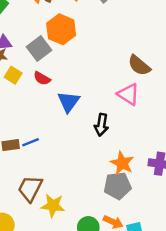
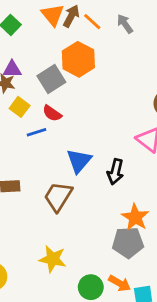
blue triangle: (69, 102) -> (79, 161), moved
blue line: (31, 142) -> (37, 132), moved
brown trapezoid: (30, 188) -> (58, 197), moved

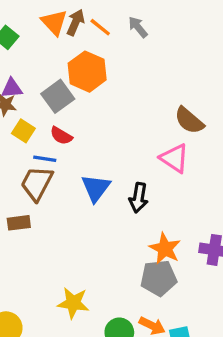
blue line: (37, 132) -> (45, 159), turned 30
brown trapezoid: (58, 197) -> (37, 183), moved

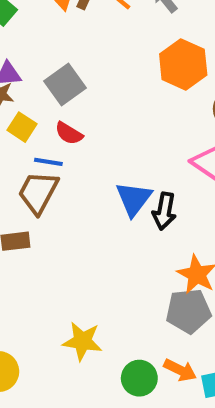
orange hexagon: (87, 72) -> (183, 64), moved
blue triangle: (96, 188) -> (134, 199), moved

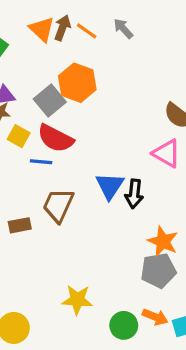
orange hexagon: (183, 64) -> (77, 83), moved
red semicircle: (69, 133) -> (55, 138), size x1.6
brown trapezoid: (38, 192) -> (58, 205), moved

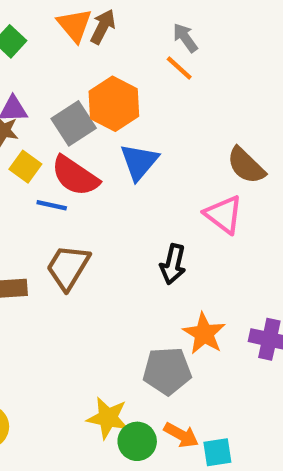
orange line: (87, 31) -> (179, 68), moved
blue triangle: (110, 186) -> (139, 162), moved
gray pentagon: (158, 270) -> (167, 371), moved
yellow star: (77, 300) -> (108, 418), moved

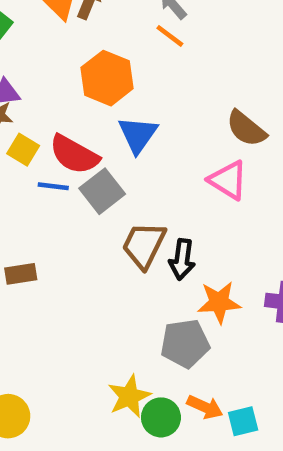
gray square: (74, 123) -> (102, 191), moved
black arrow: (173, 264) -> (182, 259), moved
brown trapezoid: (68, 267) -> (144, 245), moved
orange star: (204, 334) -> (219, 302), turned -30
yellow star: (108, 418) -> (129, 396), turned -30

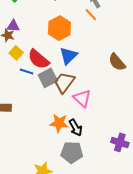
pink triangle: (228, 180) -> (82, 98), moved
brown trapezoid: (144, 245) -> (64, 82), moved
black arrow: (182, 259) -> (76, 128), moved, turned -48
orange star: (219, 302) -> (59, 123), moved

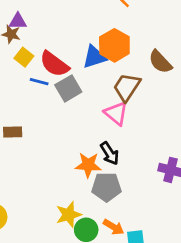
orange hexagon: (59, 28) -> (114, 45), moved
blue triangle: (68, 56) -> (94, 57), turned 30
brown trapezoid: (64, 82) -> (127, 87), moved
orange star: (59, 123) -> (88, 165), moved

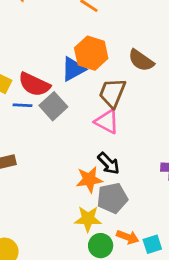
yellow star: (69, 215) -> (88, 219), moved, turned 30

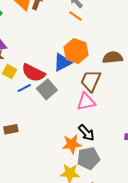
brown semicircle: (141, 60) -> (113, 57), turned 138
blue line: (22, 105) -> (24, 88), turned -32
pink triangle: (107, 122) -> (86, 102), turned -42

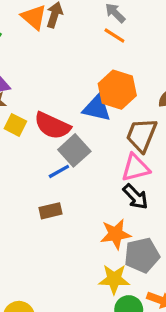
blue triangle: (62, 62) -> (97, 108), turned 42
blue line: (24, 88) -> (59, 171), moved
brown rectangle: (11, 129) -> (50, 211), moved
black arrow: (86, 133) -> (135, 197), moved

